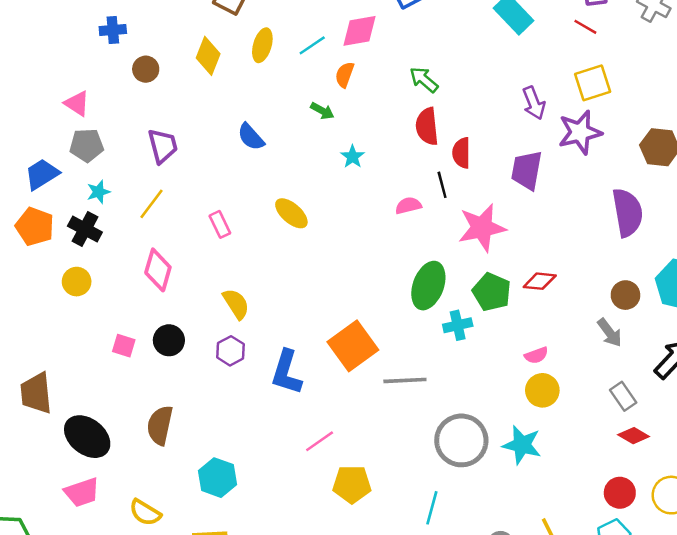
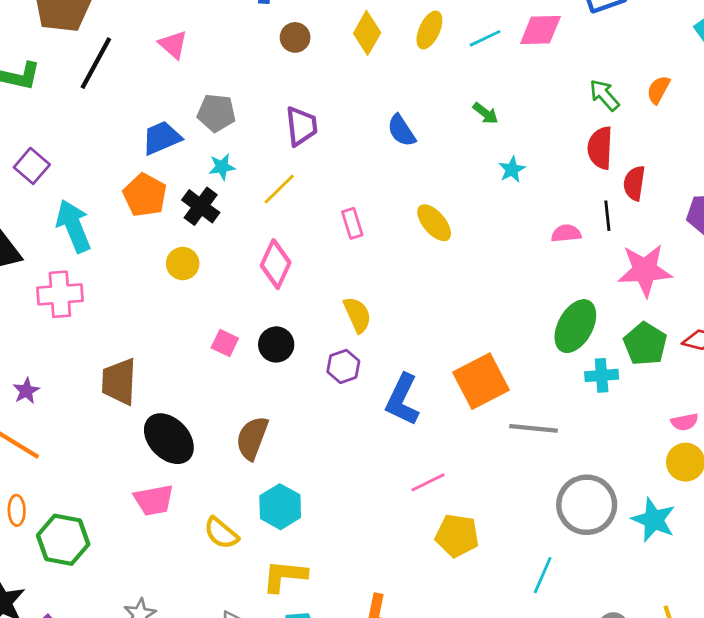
orange semicircle: (345, 75) -> (658, 90), moved
pink triangle: (77, 103) -> (173, 45), moved
cyan hexagon: (218, 478) -> (280, 507), moved

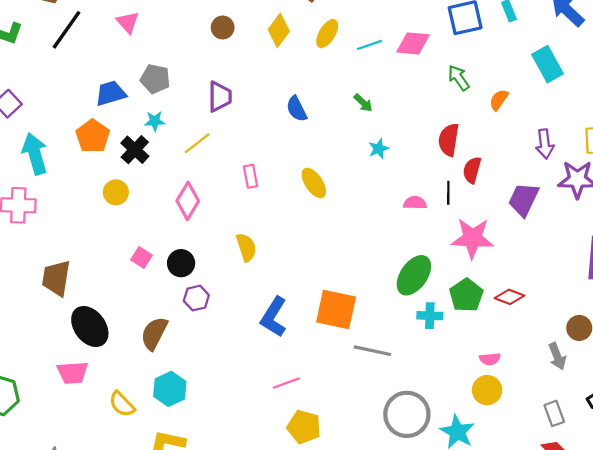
green arrow: (604, 95) -> (459, 78), moved
purple hexagon: (343, 366) -> (196, 298), moved
orange square: (481, 381) -> (336, 309), turned 33

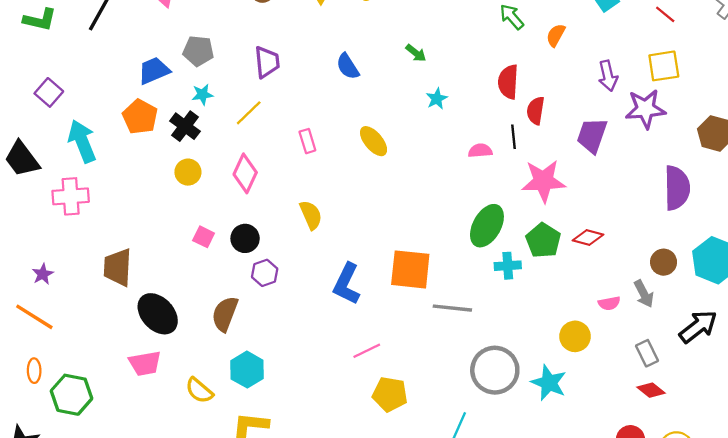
yellow circle: (116, 192) -> (188, 172), moved
pink semicircle: (490, 359) -> (609, 303), moved

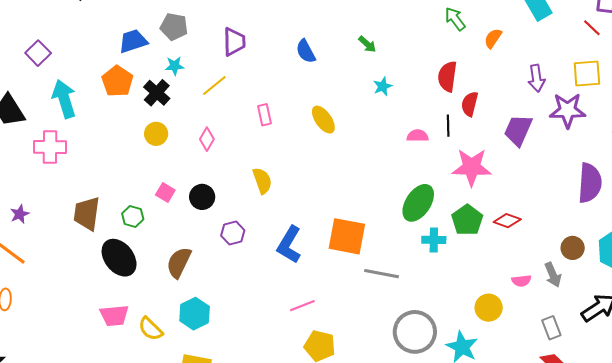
pink diamond: (245, 173) -> (207, 139), size x0.7
purple hexagon: (265, 273) -> (233, 233), moved
pink trapezoid: (145, 363) -> (114, 315), moved
green hexagon: (72, 395) -> (133, 216), moved, size x0.6

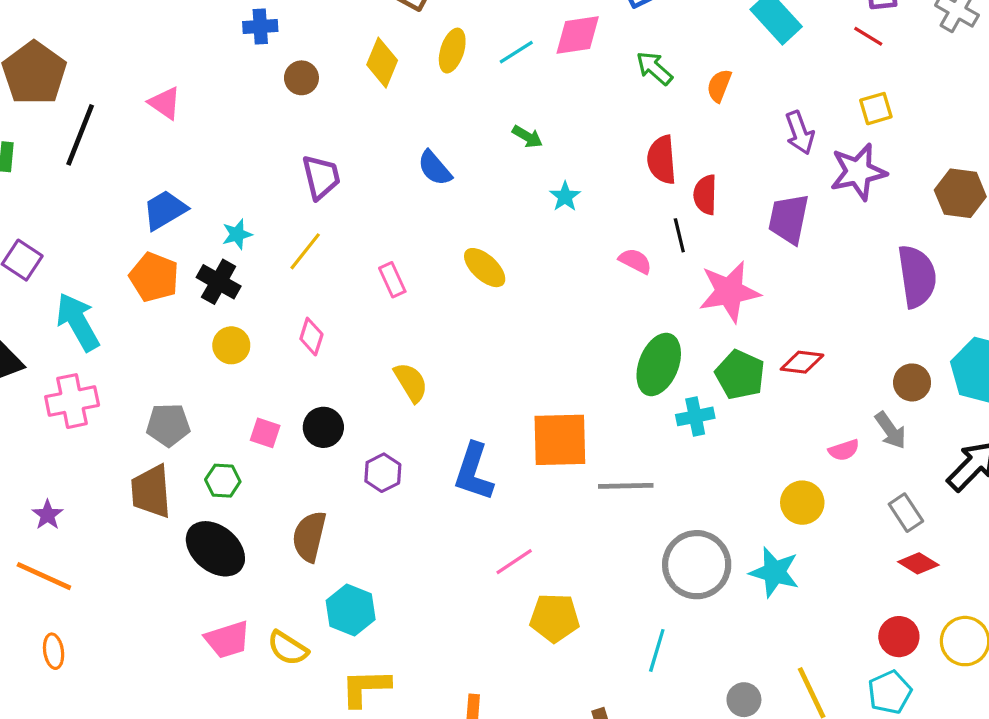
gray pentagon: (174, 27) -> (168, 425), moved
yellow square: (587, 73) -> (876, 109), size x0.7
pink semicircle: (418, 136) -> (635, 261), turned 40

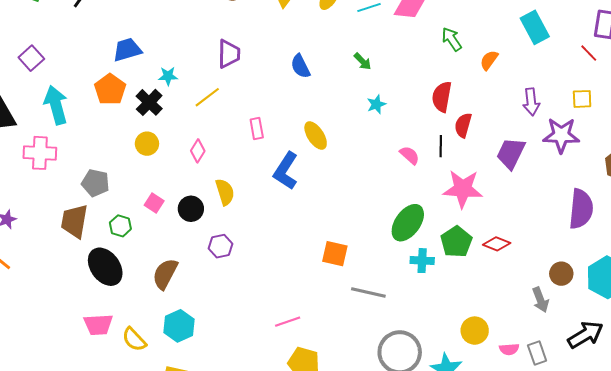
yellow semicircle: (411, 382) -> (225, 192), moved
orange square: (560, 440) -> (335, 254), size x0.7
pink semicircle: (844, 450) -> (509, 349), moved
blue L-shape: (474, 472) -> (286, 171), moved

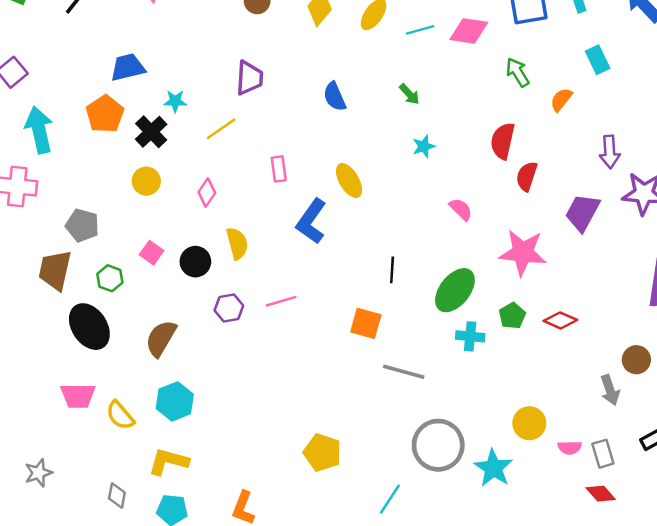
cyan rectangle: (535, 27) -> (598, 60), moved, size x0.7
black line: (441, 146) -> (392, 270), moved
green pentagon: (456, 242) -> (512, 316), size x0.7
pink line: (288, 322) -> (281, 301), moved

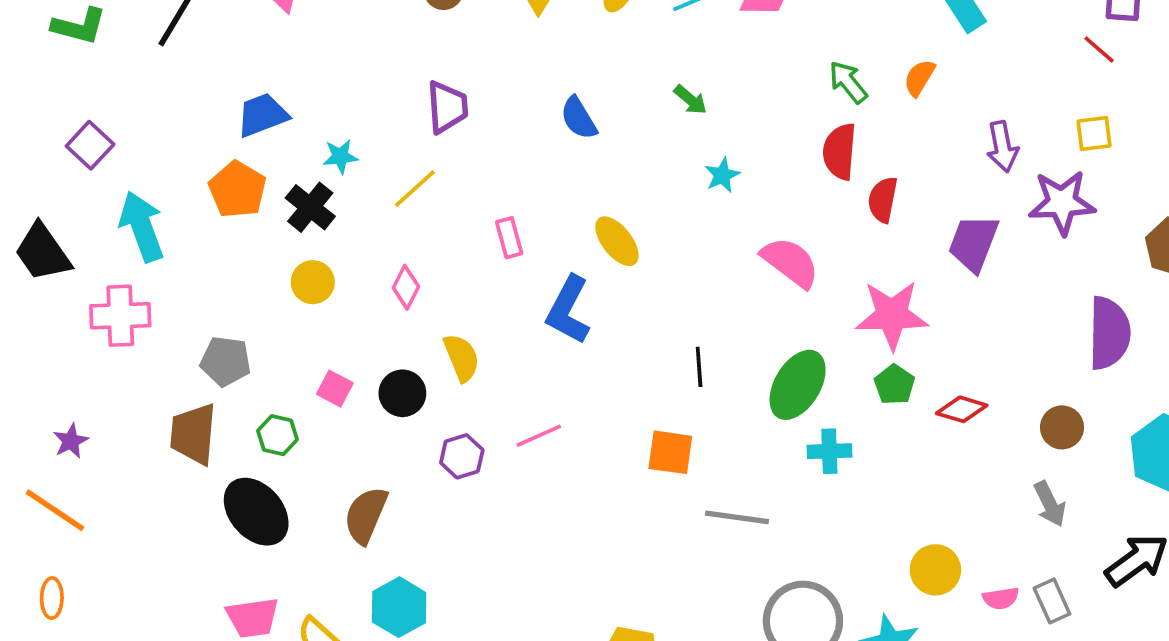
green arrow: (518, 72) -> (848, 82), moved
pink semicircle: (461, 209) -> (790, 262), size x1.6
green pentagon: (512, 316) -> (894, 385), moved
brown circle: (636, 360) -> (1062, 427), moved

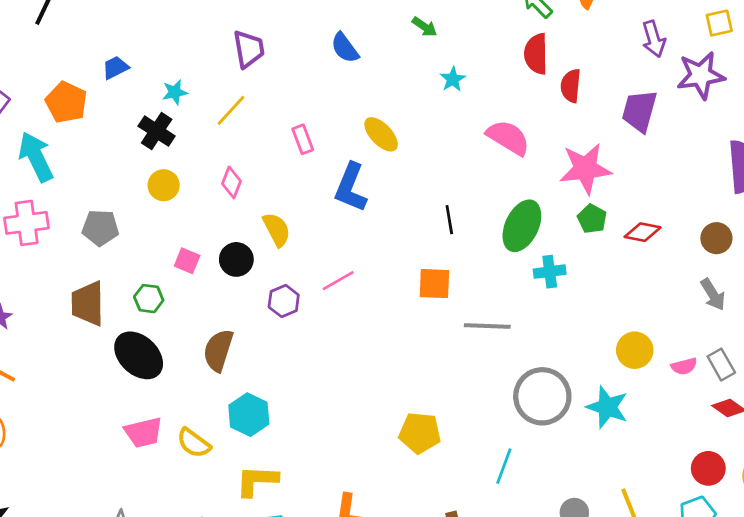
blue trapezoid: (262, 115) -> (115, 68), size x0.7
orange pentagon: (237, 190) -> (66, 102), moved
gray pentagon: (226, 361) -> (100, 228), moved

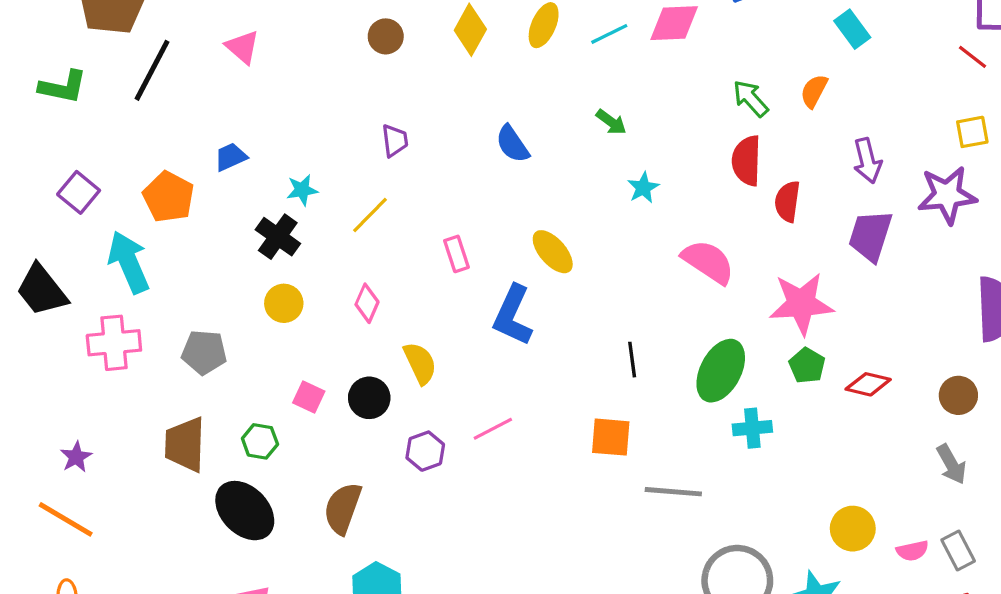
purple arrow: (654, 39) -> (867, 161), moved
purple trapezoid: (249, 49) -> (395, 141), size x0.7

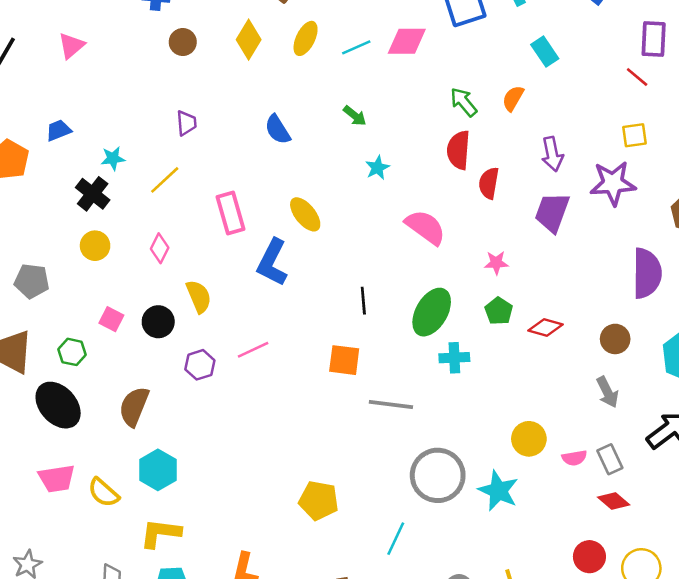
pink triangle: (242, 47) -> (71, 46), turned 36
pink rectangle: (456, 254) -> (231, 213), size x1.5
pink star: (801, 304) -> (496, 263), size x0.5

